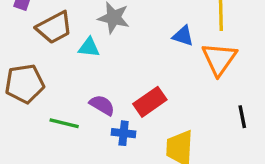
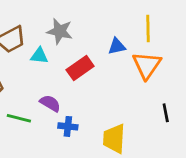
blue triangle: (183, 36) -> (117, 46), turned -30
red rectangle: (150, 102) -> (80, 68), moved

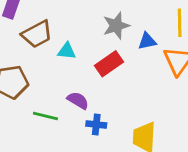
gray star: (60, 31) -> (116, 26), moved, turned -30

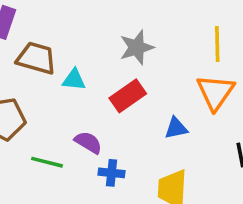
brown trapezoid: (37, 34) -> (36, 58), turned -136
blue triangle: (147, 41) -> (176, 128), moved

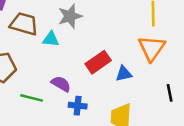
gray star: (137, 47) -> (70, 16), moved
red rectangle: (128, 96) -> (98, 62), moved

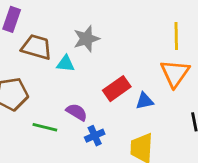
blue cross: (78, 106) -> (95, 136), turned -30

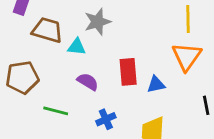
red rectangle: (117, 89) -> (128, 72), turned -60
purple semicircle: (77, 112) -> (88, 82), moved

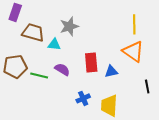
orange triangle: (187, 57) -> (133, 51), turned -30
green line: (56, 111) -> (39, 75), moved
blue cross: (106, 119) -> (83, 98), moved

